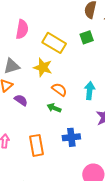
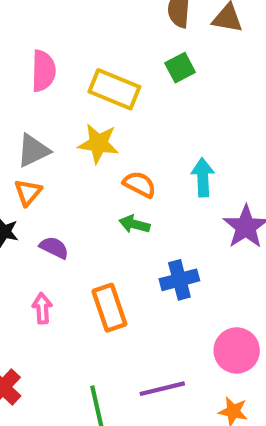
purple semicircle: (21, 100) -> (54, 248), moved

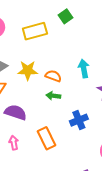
yellow rectangle: (114, 89) -> (35, 31), turned -30
yellow star: (98, 144) -> (28, 70), moved
purple semicircle: (54, 248) -> (16, 112), size x1.5

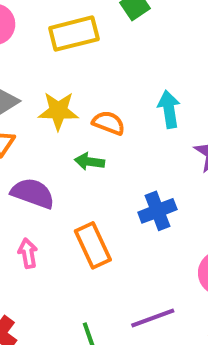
green arrow: (53, 96) -> (89, 162), moved

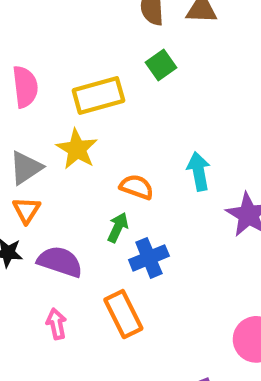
yellow star: (58, 111) -> (77, 149), moved, turned 30
green arrow: (89, 162) -> (118, 227), turned 108
blue cross: (157, 211) -> (149, 258), moved

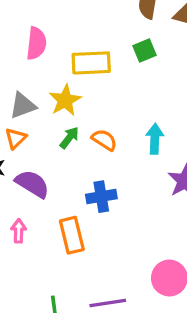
green arrow: (118, 227) -> (69, 138), moved

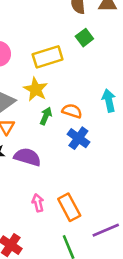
blue cross: (101, 197) -> (78, 138), moved, turned -30
pink arrow: (19, 231) -> (38, 203), moved
orange rectangle: (72, 235) -> (69, 207), moved

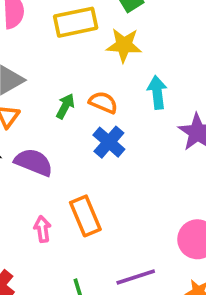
yellow star: (36, 89) -> (124, 45), moved, turned -30
orange rectangle: (69, 207) -> (85, 216), moved

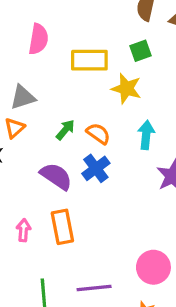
purple semicircle: (34, 162) -> (56, 176), moved

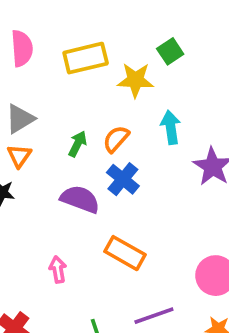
green square: (141, 51) -> (170, 51), moved
orange semicircle: (98, 134) -> (116, 139), turned -70
orange rectangle: (62, 227) -> (125, 253), moved, turned -36

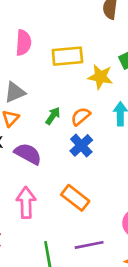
purple semicircle: (80, 199) -> (28, 154), moved
pink arrow: (58, 269) -> (26, 203), size x1.6

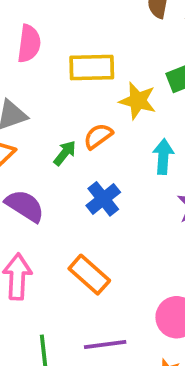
orange semicircle: (81, 116) -> (98, 136), moved

